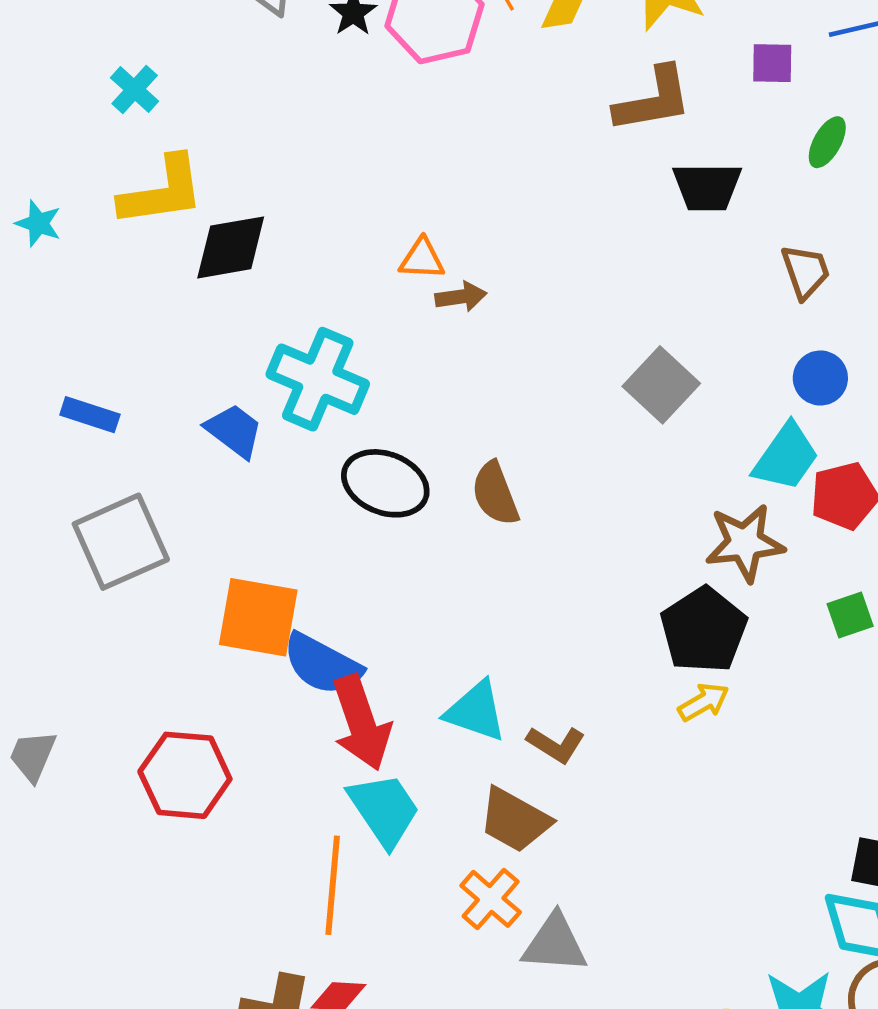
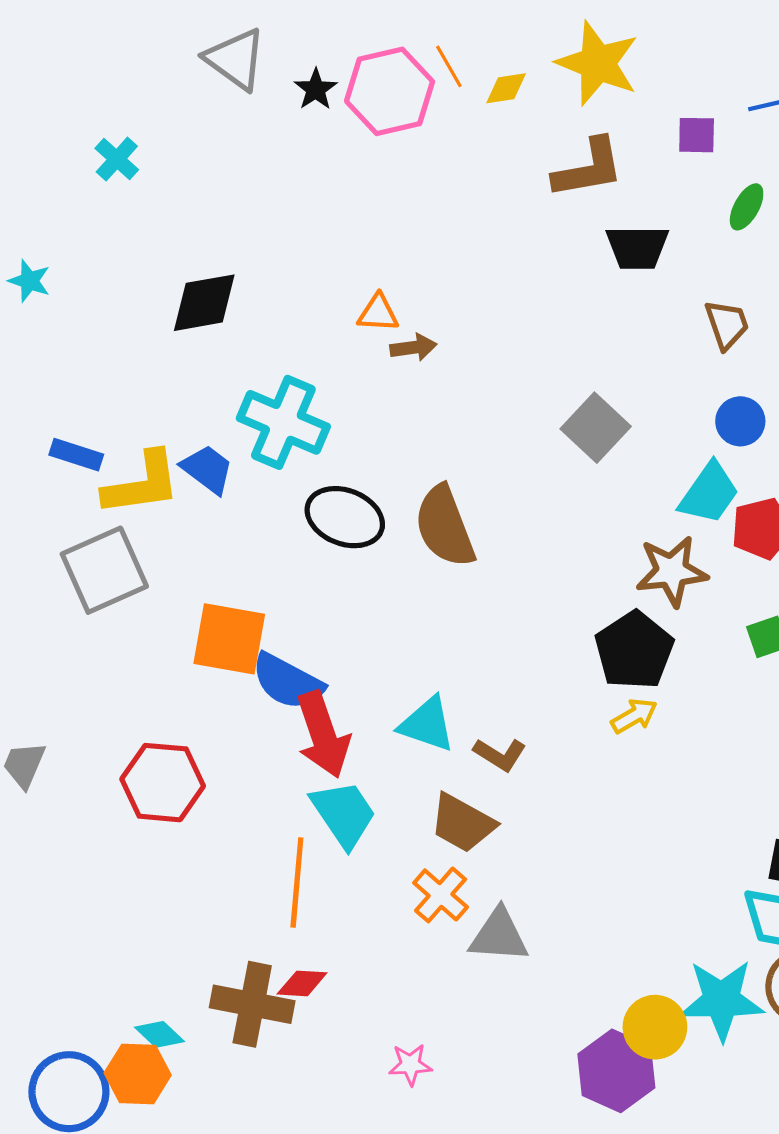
yellow L-shape: (162, 191) -> (142, 484), moved
brown semicircle: (495, 494) -> (445, 526), size x1.4

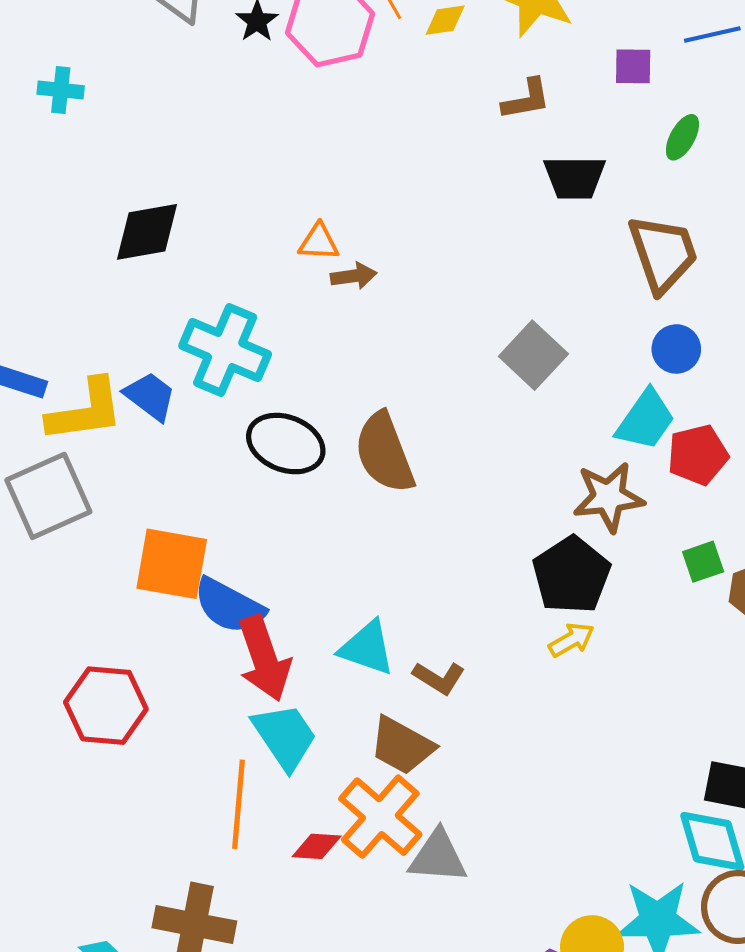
cyan cross: (117, 159) -> (61, 90), turned -36
brown L-shape: (588, 168) -> (526, 99), size x0.7
brown trapezoid: (727, 325) -> (663, 253), size x1.6
orange cross: (441, 895) -> (380, 817), size x1.5
red diamond: (302, 983) -> (317, 846), moved

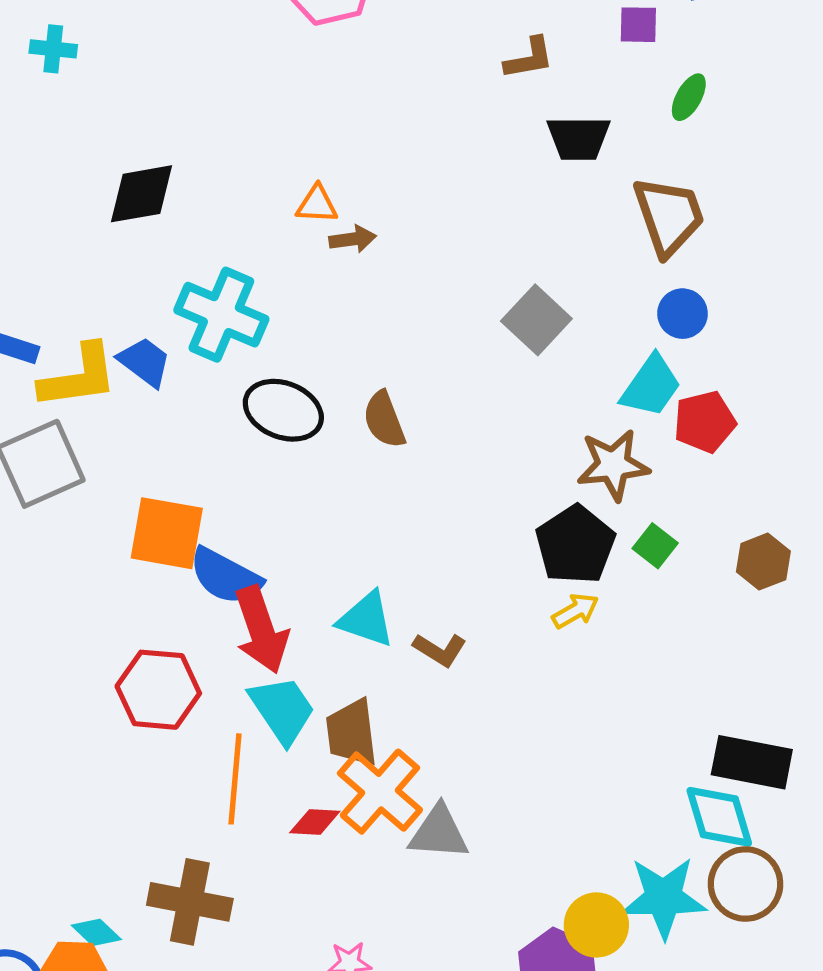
brown semicircle: (384, 453) -> (384, 420), size x0.7
green square: (703, 562) -> (655, 546), moved, turned -33
red hexagon: (106, 706) -> (158, 690), moved
brown trapezoid: (402, 746) -> (352, 733), moved, turned 54

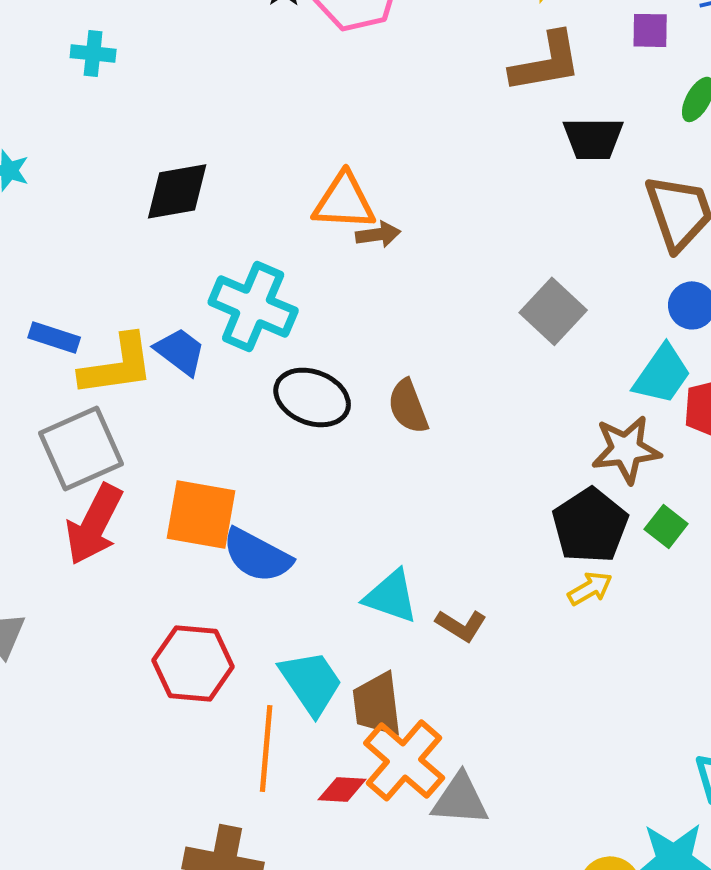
brown L-shape: (529, 58) -> (546, 62), size x1.5
orange triangle: (317, 204) -> (344, 201), size x1.6
red arrow: (261, 630) -> (94, 524), moved, turned 46

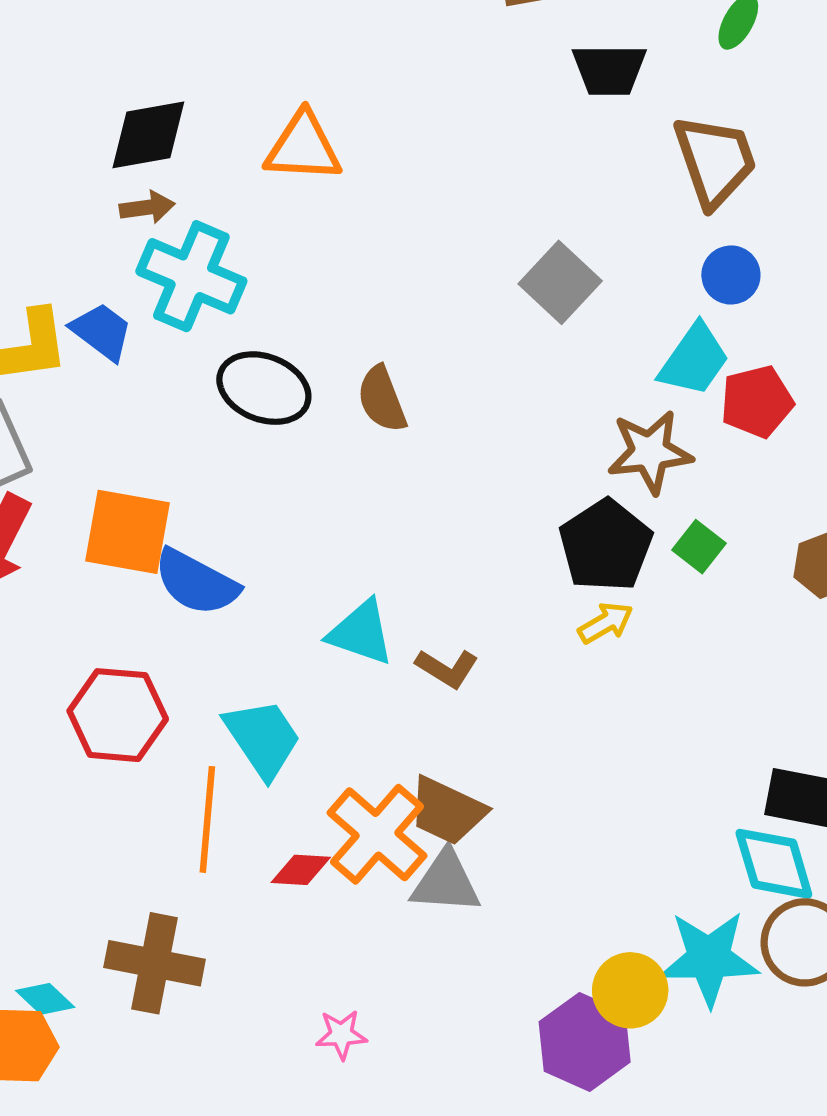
black diamond: (177, 191) -> (148, 135), moved
brown arrow: (378, 234) -> (147, 207), moved
brown trapezoid: (377, 704) -> (447, 811), moved, turned -58

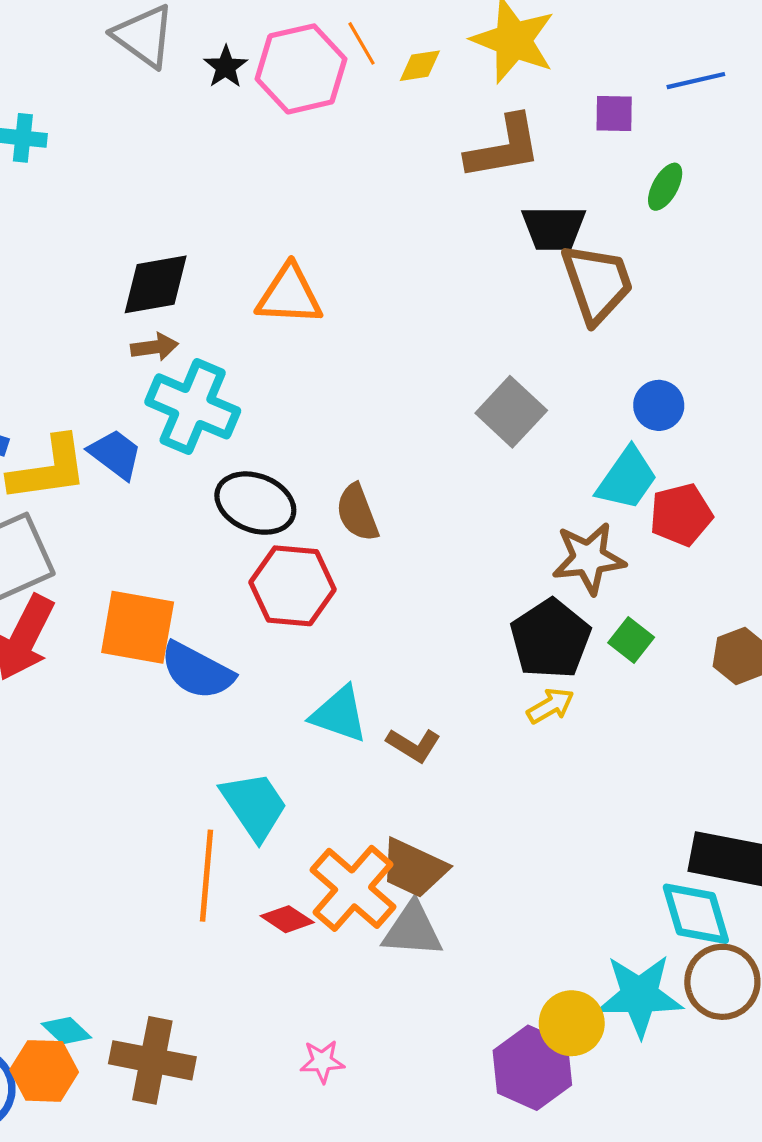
brown trapezoid: (715, 161) -> (597, 283), moved
red hexagon: (118, 715) -> (293, 586), moved
red diamond: (301, 870) -> (287, 919), turned 30
brown cross: (155, 963) -> (152, 1060), moved

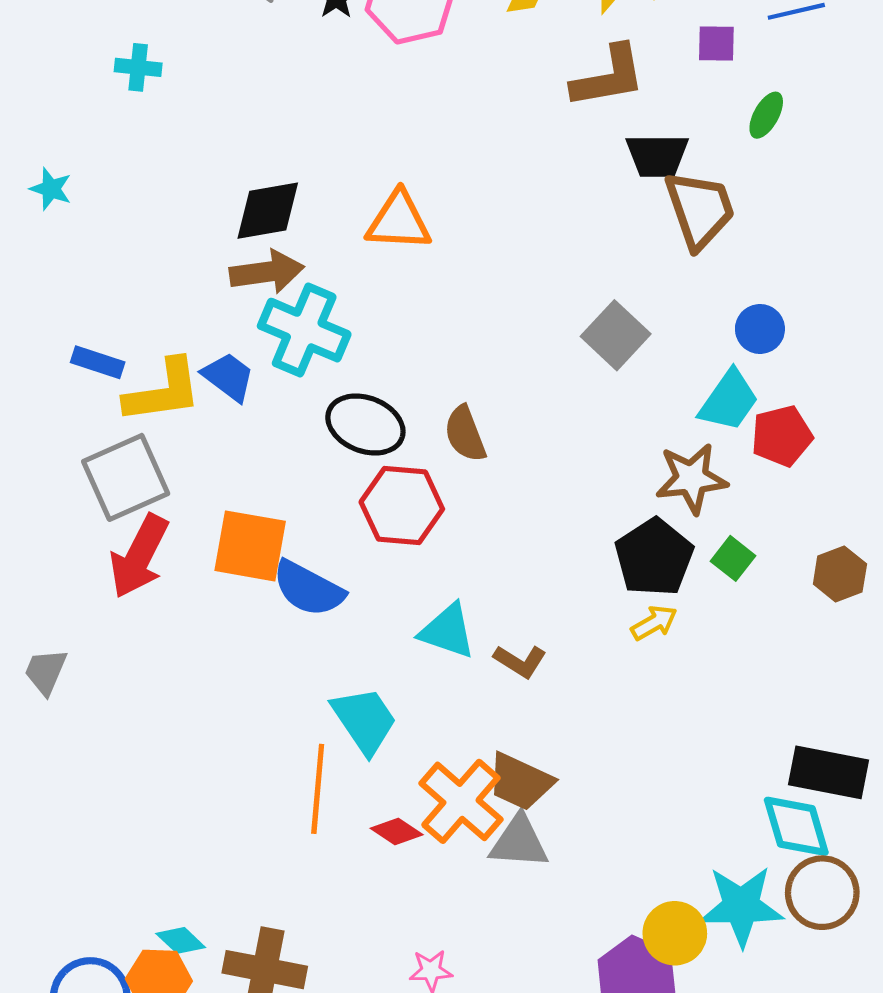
brown arrow: (155, 347) -> (267, 272), size x1.6

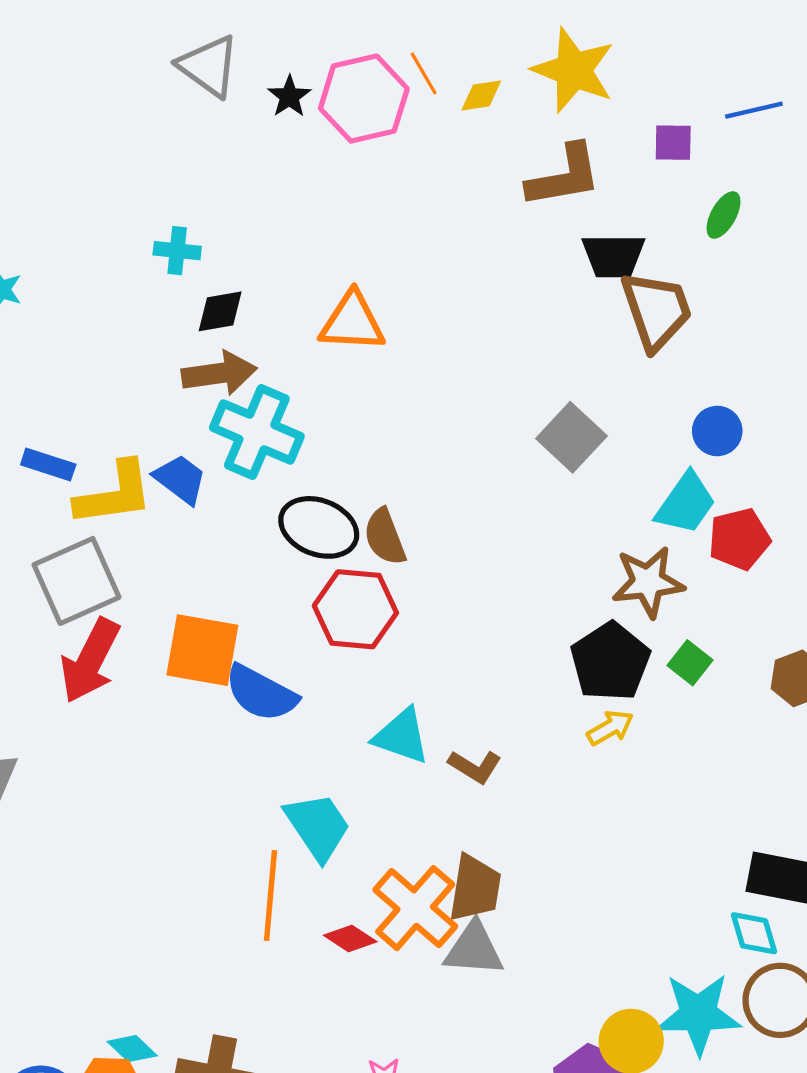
cyan cross: (138, 67) -> (177, 251), moved
black diamond: (268, 211) -> (220, 311), size x0.7
brown semicircle: (465, 434) -> (385, 537), moved
brown trapezoid: (520, 782) -> (475, 888), turned -106
cyan diamond: (796, 826) -> (754, 933), size x0.7

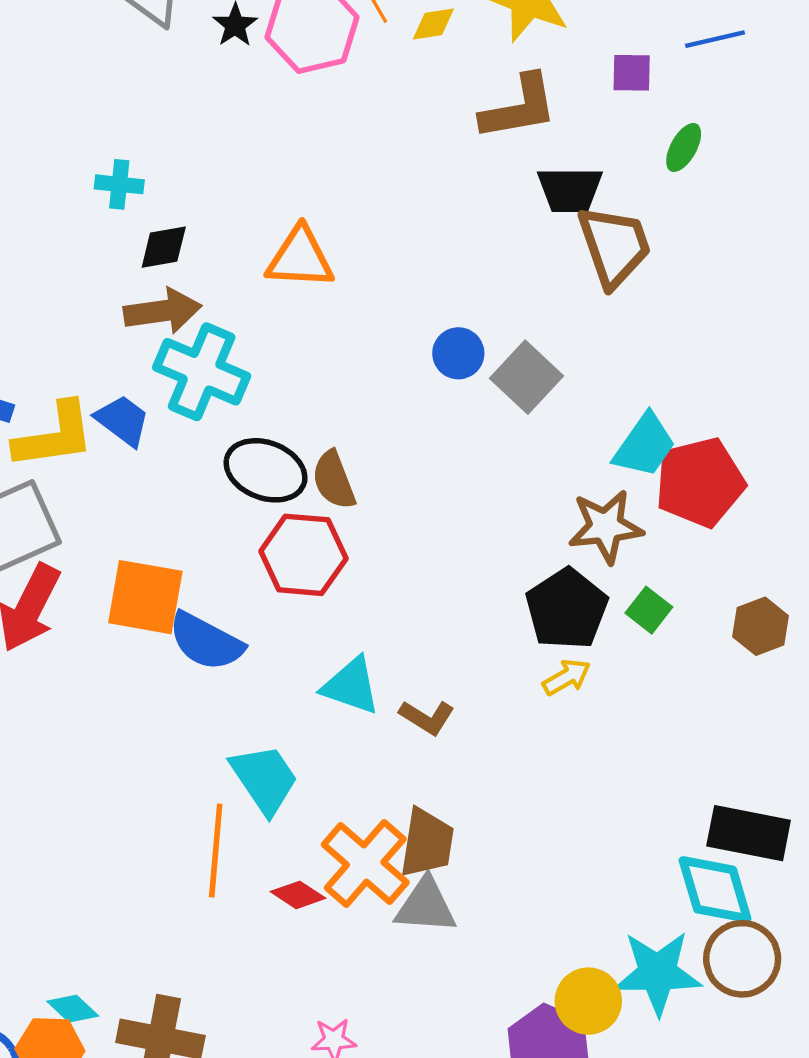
blue circle: (717, 431) -> (458, 353), moved
red pentagon: (739, 539) -> (700, 482), size x1.4
cyan diamond: (754, 933) -> (715, 889), size x1.5

